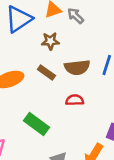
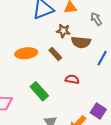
gray arrow: (75, 16) -> (96, 19), moved
brown semicircle: (77, 67) -> (81, 42), moved

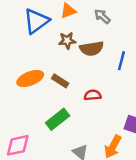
brown rectangle: (55, 54) -> (60, 81), moved
green rectangle: (39, 91) -> (58, 119), turned -72

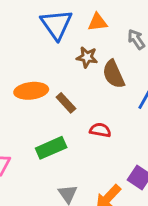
blue triangle: (36, 21) -> (56, 24), turned -44
brown semicircle: (92, 48) -> (114, 74), turned 60

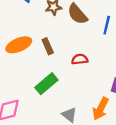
brown rectangle: (66, 103) -> (48, 46), turned 35

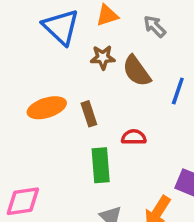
green rectangle: (46, 84) -> (101, 165), moved, turned -60

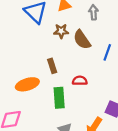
gray arrow: (155, 26) -> (93, 12), turned 40
orange ellipse: (47, 108) -> (27, 84), moved

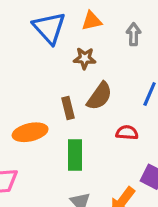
brown semicircle: (82, 40) -> (100, 96), moved, turned -114
red semicircle: (80, 81) -> (127, 133), moved

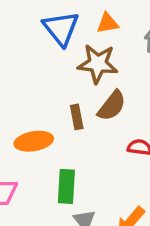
brown star: (85, 58) -> (98, 64), size x1.6
green rectangle: (75, 155) -> (66, 186), moved

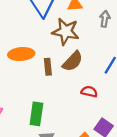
orange ellipse: (34, 141) -> (21, 54), moved

